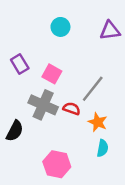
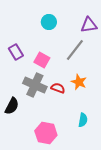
gray line: (93, 89) -> (75, 50), moved
orange star: (98, 122) -> (79, 82), moved

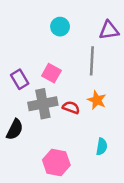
gray line: (75, 50) -> (92, 61), turned -35
purple rectangle: (16, 52) -> (20, 79), moved
gray cross: (35, 85) -> (43, 104), turned -35

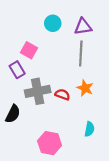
purple triangle: (109, 30) -> (83, 27), moved
pink square: (51, 73) -> (29, 50), moved

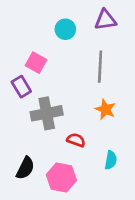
purple triangle: (83, 27) -> (105, 20), moved
red semicircle: (62, 95) -> (76, 140), moved
black semicircle: (13, 114) -> (25, 168), moved

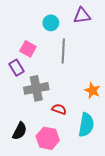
gray line: (100, 67) -> (63, 51), moved
orange star: (105, 109) -> (92, 90), moved
cyan semicircle: (111, 160) -> (86, 125), size x1.6

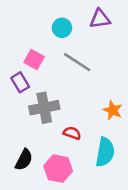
gray line: (63, 51) -> (77, 62), turned -60

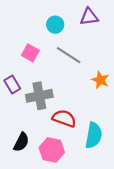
purple rectangle: (20, 82) -> (12, 84), moved
orange star: (113, 110) -> (100, 80), moved
red semicircle: (72, 133) -> (64, 118), size x1.5

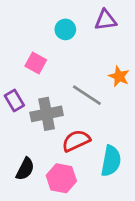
gray line: (69, 55) -> (87, 95), moved
orange star: (100, 80) -> (119, 76), moved
red semicircle: (64, 118) -> (76, 141), turned -45

